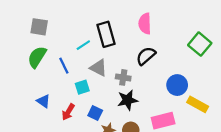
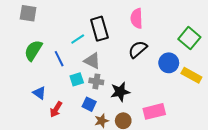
gray square: (39, 27) -> (28, 13), moved
gray cross: (123, 77) -> (96, 81), moved
blue circle: (177, 85) -> (169, 63), moved
yellow rectangle: (198, 104) -> (191, 75), moved
red arrow: (68, 112) -> (56, 109), moved

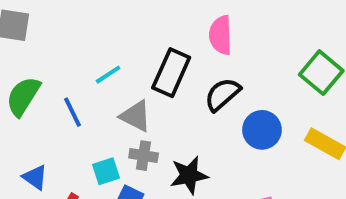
black rectangle: (99, 29) -> (171, 73), moved, turned 40
blue circle: (169, 63) -> (262, 130), moved
cyan square: (77, 79) -> (106, 171), moved

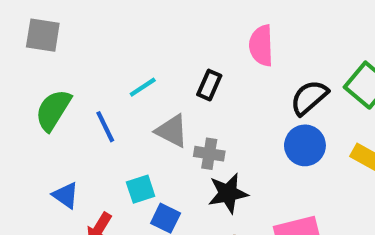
black rectangle: (171, 73) -> (209, 85), size x0.6
black semicircle: (223, 94) -> (309, 98), moved
gray cross: (144, 156) -> (209, 154), moved

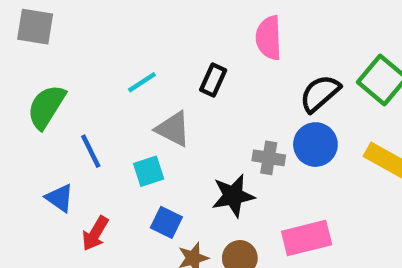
blue line: (105, 127) -> (91, 151), moved
gray cross: (209, 154) -> (269, 158), moved
cyan square: (141, 189) -> (149, 171), moved

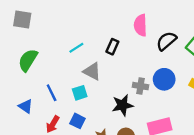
black semicircle: (320, 93) -> (166, 41), moved
blue line: (91, 151) -> (52, 93), moved
blue triangle: (60, 198) -> (26, 106), moved
blue square: (166, 222) -> (77, 121), moved

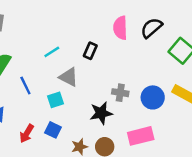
black semicircle: (166, 41) -> (151, 28), moved
blue circle: (164, 79) -> (153, 97), moved
blue line: (52, 93) -> (25, 85), moved

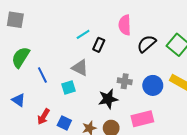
black semicircle: (151, 28) -> (147, 44), moved
cyan line: (52, 52) -> (83, 34), moved
blue square: (53, 130) -> (64, 123), moved

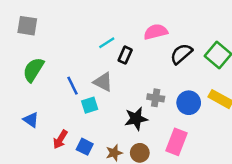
pink semicircle: (125, 25) -> (156, 32), turned 78
blue line: (42, 75) -> (73, 86), moved
pink rectangle: (142, 119) -> (176, 142), turned -55

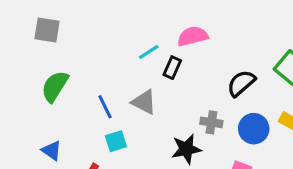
pink semicircle: (156, 32) -> (193, 36), moved
black semicircle: (181, 54) -> (241, 83), moved
cyan square: (90, 105) -> (116, 141), moved

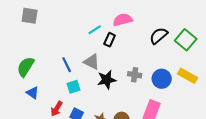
black semicircle: (241, 83) -> (159, 36), moved
green semicircle: (55, 86) -> (26, 67), moved
black star: (186, 149) -> (107, 80), moved

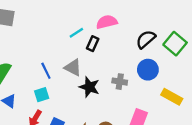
yellow rectangle: (188, 76) -> (172, 97), moved
blue circle: (162, 79) -> (148, 70), moved
black star: (107, 80) -> (89, 87), turned 30
cyan square: (74, 87) -> (42, 95), moved

